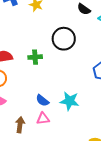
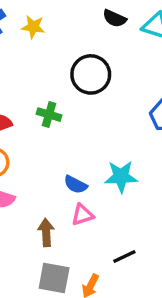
green cross: (35, 57) -> (49, 115), turned 32

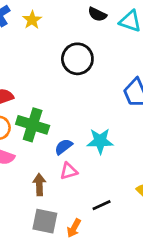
yellow star: (33, 27) -> (32, 20), turned 30
green cross: (49, 115) -> (33, 125), moved, size x1.6
blue semicircle: (76, 185) -> (64, 147), turned 114

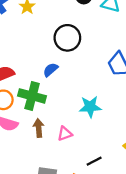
blue semicircle: (64, 147) -> (51, 70), moved
brown arrow: (39, 185) -> (39, 128), moved

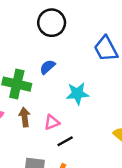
blue semicircle: (51, 70) -> (47, 67), moved
black line: (94, 161) -> (65, 141), moved

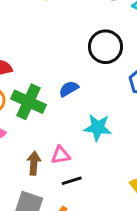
black circle: (52, 23) -> (105, 47), moved
brown arrow: (25, 117) -> (34, 163), moved

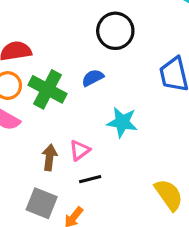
black circle: (105, 47) -> (115, 31), moved
pink triangle: (61, 155) -> (80, 150), turned -30

